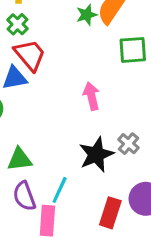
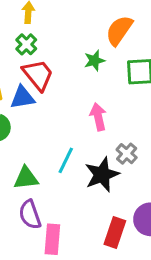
green star: (87, 15) -> (94, 60), moved
gray cross: (128, 144) -> (127, 154), moved
cyan line: (60, 190) -> (66, 160), moved

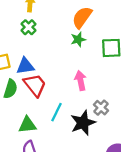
orange semicircle: (119, 30) -> (82, 17), moved
red trapezoid: (38, 75) -> (35, 85), moved

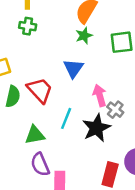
green cross: (28, 27) -> (28, 26), turned -32
blue triangle: (25, 66) -> (73, 68), moved, turned -42
pink arrow: (81, 81) -> (100, 95), moved

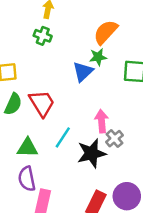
blue triangle: (73, 68) -> (83, 72), moved

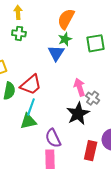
red trapezoid: (42, 103) -> (31, 85), turned 95
cyan line: (63, 137) -> (31, 107), moved
purple semicircle: (27, 179) -> (53, 138), moved

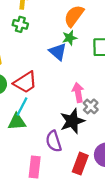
blue triangle: (56, 53) -> (58, 52), turned -30
purple semicircle: (53, 138) -> (54, 141), moved

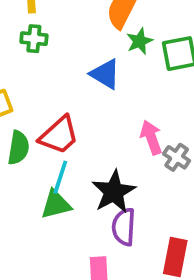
green star: (70, 38) -> (140, 41), moved
black star: (72, 121) -> (114, 192), moved
purple semicircle: (54, 141) -> (124, 227), turned 30

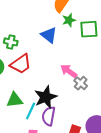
green cross: (34, 39) -> (11, 42), moved
pink arrow: (151, 137) -> (69, 71), turned -42
cyan line: (60, 177) -> (31, 111), moved

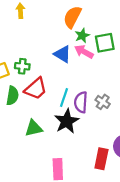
pink arrow: (69, 71) -> (84, 52), moved
cyan line: (31, 111) -> (64, 98), moved
purple semicircle: (49, 116) -> (81, 102), moved

